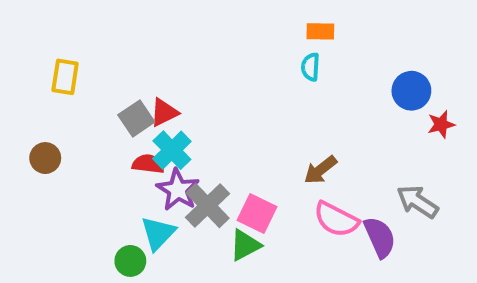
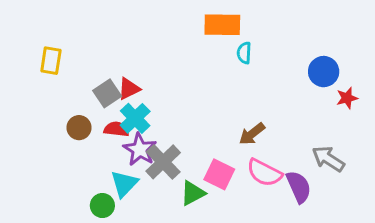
orange rectangle: (320, 31) -> (222, 25), moved, size x1.6
brown circle: (45, 158) -> (79, 128), moved
pink square: (257, 213) -> (219, 174), moved

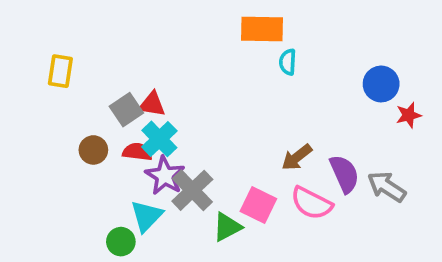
red triangle: (129, 89) -> (152, 104), turned 35
purple semicircle: (299, 187) -> (344, 174), moved

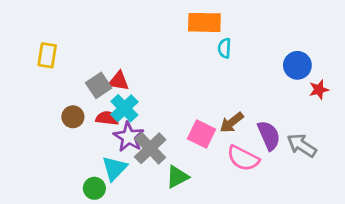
pink square: (258, 205) -> (202, 134), moved

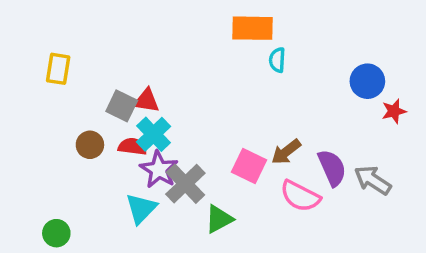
gray square: (99, 85) -> (122, 106), turned -30
green circle: (94, 188) -> (56, 233), moved

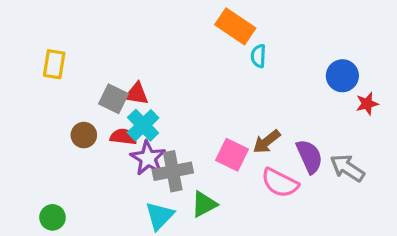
orange rectangle: (253, 28) -> (235, 26), turned 33
gray cross: (185, 184) -> (173, 171), turned 33
cyan triangle: (141, 208) -> (160, 216), moved

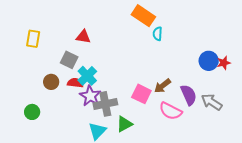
blue circle: (342, 76) -> (209, 61), moved
red triangle: (137, 94) -> (83, 37), moved
green circle: (53, 217) -> (32, 112), moved

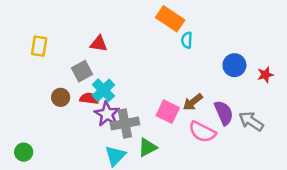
gray square: (69, 60) -> (82, 71), turned 36
blue circle: (209, 61) -> (234, 65), moved
green circle: (32, 112) -> (24, 152), moved

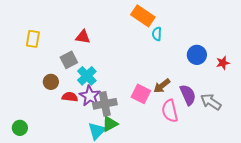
red semicircle: (89, 99) -> (70, 97), moved
pink semicircle: (202, 132) -> (170, 111), turned 50
green triangle: (148, 147) -> (110, 124), moved

